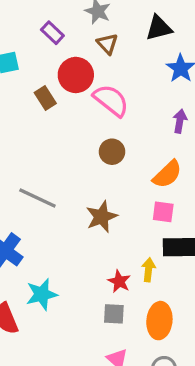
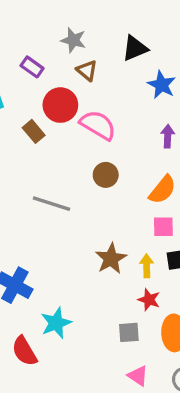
gray line: (37, 198) -> (52, 204), moved
brown star: (102, 217) -> (111, 259), moved
yellow arrow: (149, 270) -> (147, 266), moved
red star: (119, 281) -> (149, 300), moved

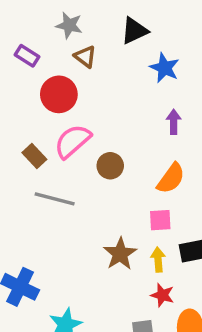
pink semicircle: (98, 125) -> (73, 141), moved, turned -69
brown rectangle: (34, 131) -> (34, 156), moved
pink square: (163, 227) -> (160, 220), moved

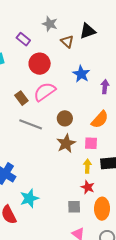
brown triangle: (85, 57) -> (67, 41), moved
blue star: (165, 68) -> (81, 74), moved
brown circle: (110, 166) -> (65, 118), moved
brown star: (120, 254) -> (66, 143), moved

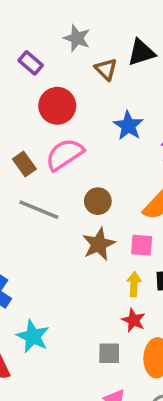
cyan star: (29, 198) -> (33, 336), turned -30

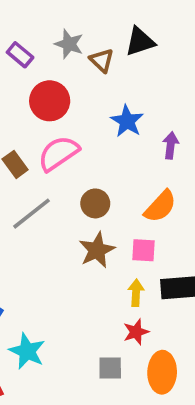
gray star: (77, 38) -> (69, 44), moved
gray line: (39, 210) -> (31, 214), turned -60
red star: (134, 320) -> (136, 332), turned 30

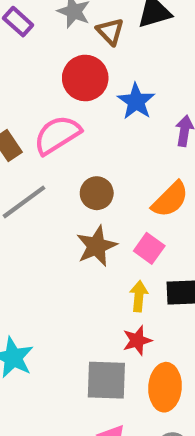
red circle: (50, 101) -> (85, 78), moved
pink square: (143, 250) -> (149, 248), turned 30
gray square: (110, 368) -> (106, 380), size x1.5

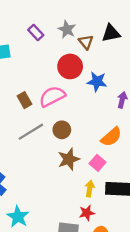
blue star: (136, 101) -> (97, 82), turned -30
brown circle: (97, 193) -> (62, 130), moved

